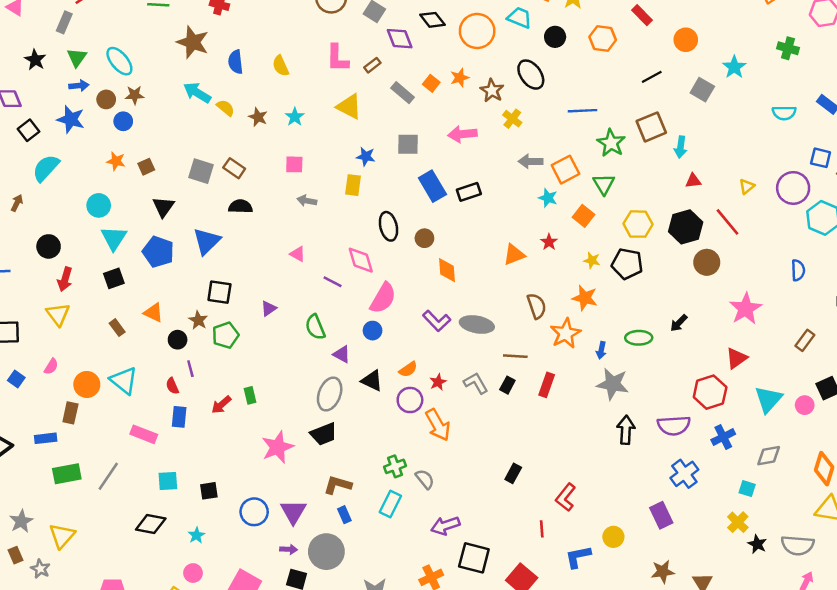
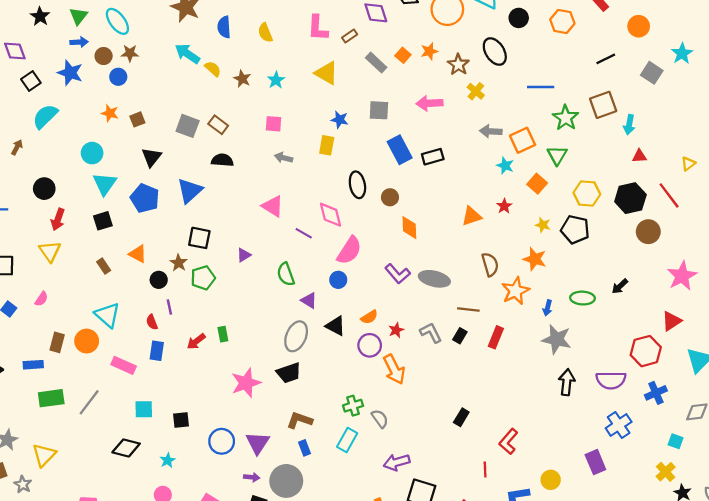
pink triangle: (298, 254) -> (273, 206), size x1.5
orange circle: (87, 384) -> (87, 341), moved

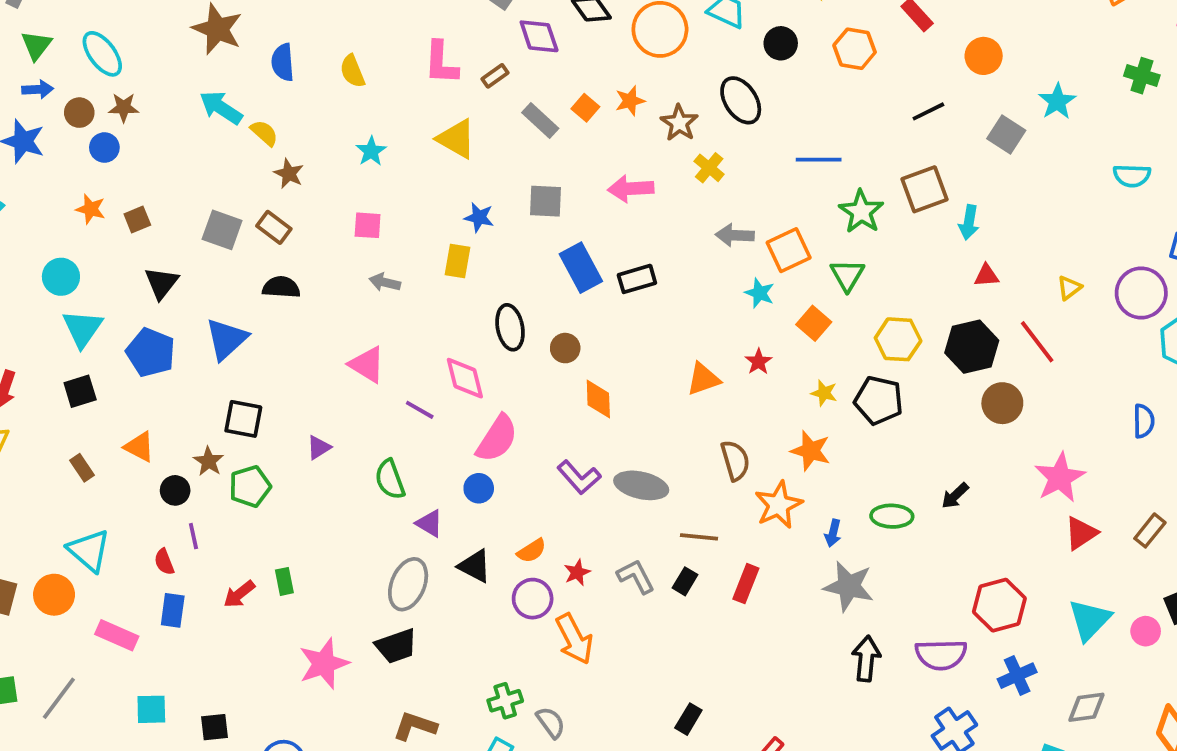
brown star: (242, 79) -> (289, 174), moved
red triangle: (671, 321) -> (1081, 533), moved

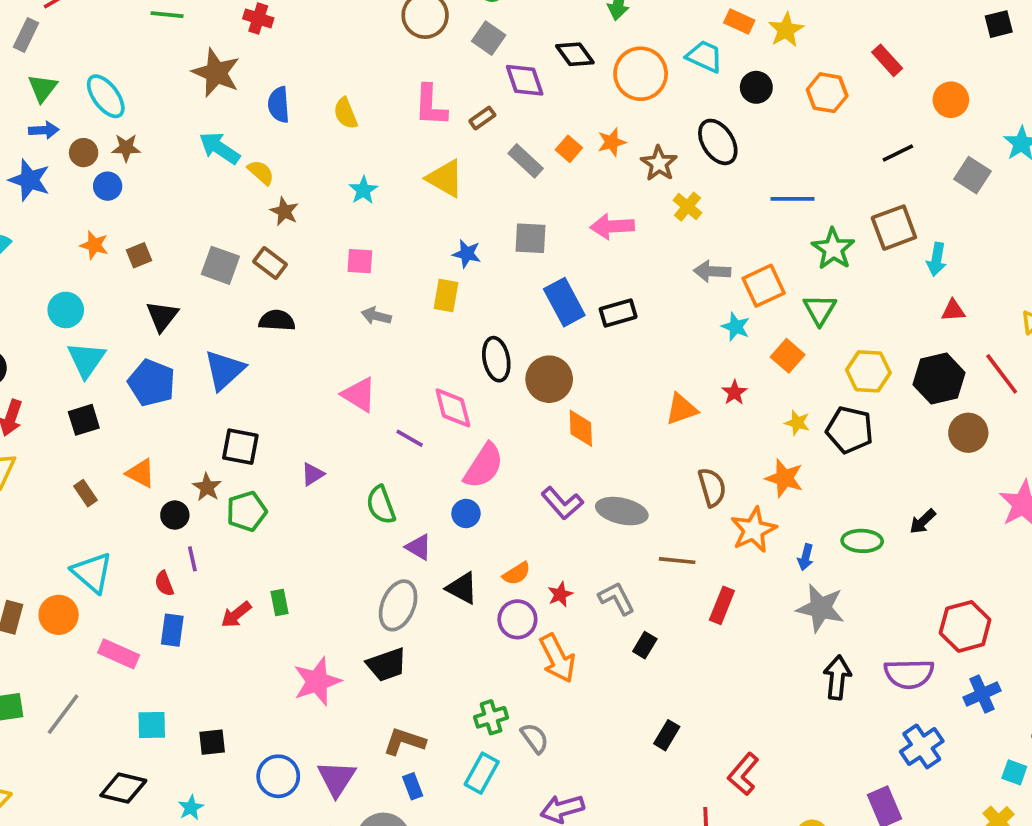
brown circle: (565, 348) -> (549, 379), size x1.6
black rectangle: (685, 581) -> (645, 645), moved

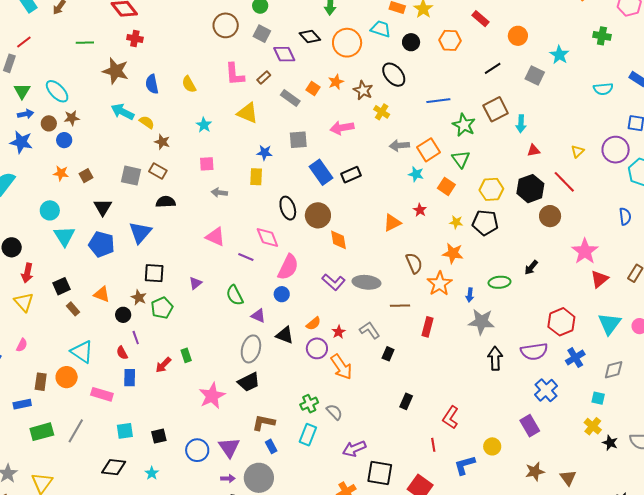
black square: (84, 420) -> (61, 286), moved

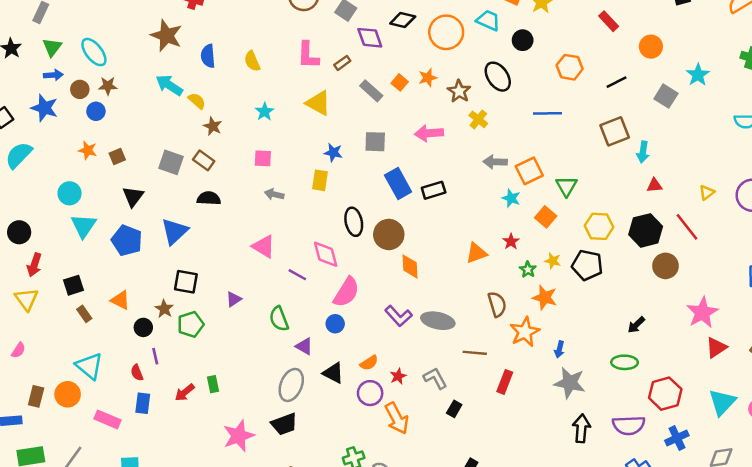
black diamond: (310, 37) -> (403, 20), turned -40
orange hexagon: (450, 40) -> (570, 67), moved
green star: (464, 125) -> (528, 270), moved, size x0.6
green ellipse: (500, 282) -> (625, 362), moved

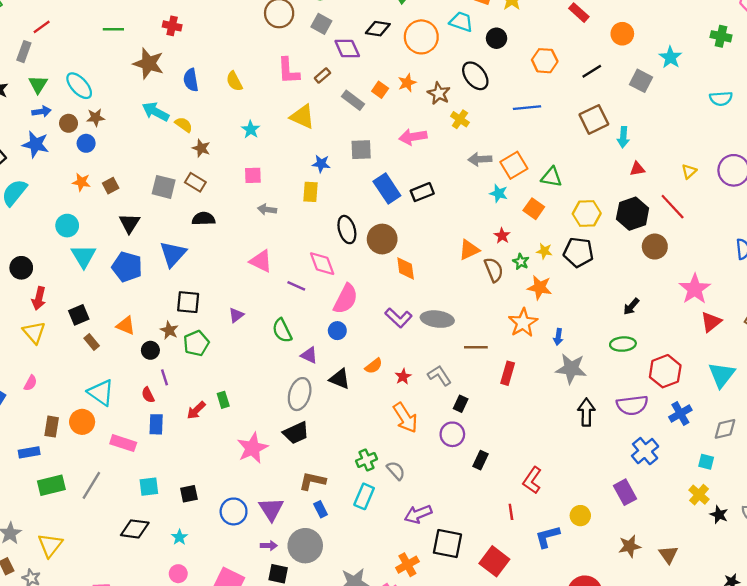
green triangle: (566, 186) -> (552, 177), turned -45
brown semicircle: (497, 304) -> (494, 270), moved
purple circle: (370, 393) -> (452, 434), moved

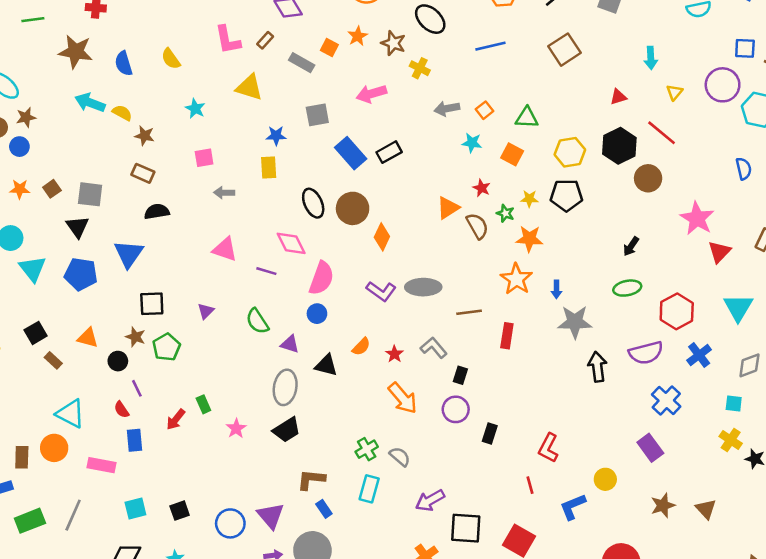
cyan arrow: (623, 137) -> (651, 58), moved
orange square: (514, 165) -> (484, 110), size x0.6
gray square: (164, 187) -> (90, 194), moved
orange diamond: (406, 268) -> (382, 237), turned 40
pink star: (252, 448) -> (236, 428), moved, size x0.6

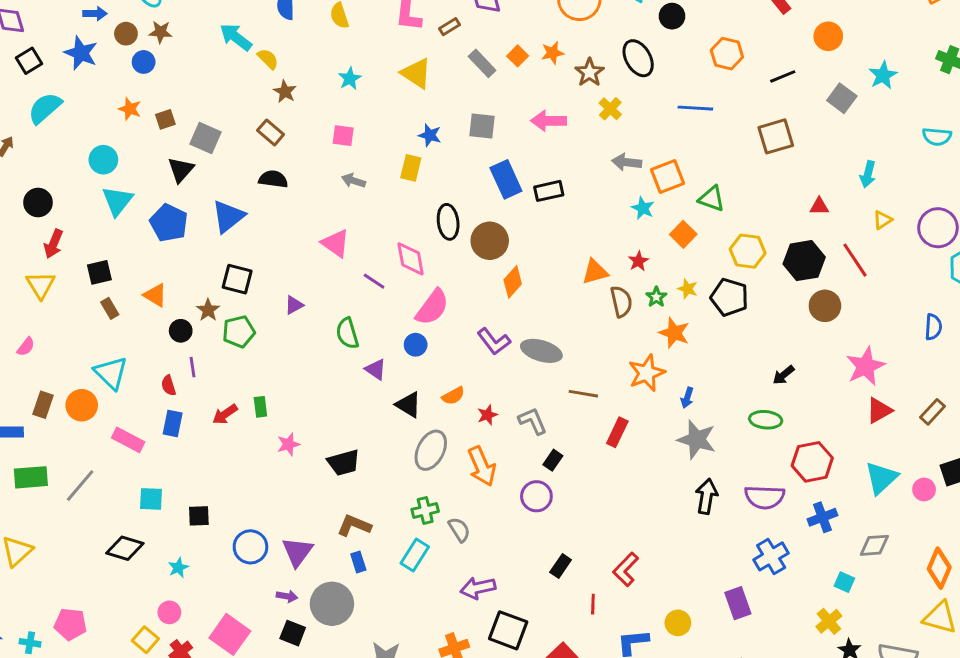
orange square: (484, 110) -> (668, 177), size x1.6
gray ellipse: (285, 387) -> (431, 450), moved
black rectangle: (490, 433) -> (561, 566), moved

